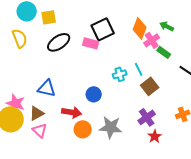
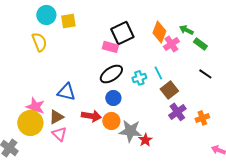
black ellipse: (59, 42) -> (111, 74), moved
green rectangle: (164, 52) -> (200, 44), moved
purple cross: (147, 117) -> (177, 112), moved
orange circle: (83, 129) -> (111, 121), moved
red star: (155, 136) -> (145, 140), moved

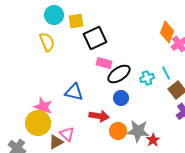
black square: (122, 33) -> (95, 38), moved
pink rectangle: (110, 47) -> (104, 63), moved
brown triangle: (56, 117) -> (56, 142), moved
orange circle: (111, 121) -> (118, 131), moved

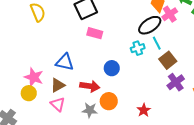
black ellipse: (119, 74) -> (150, 25), moved
yellow circle: (38, 123) -> (29, 93), size x0.6
gray star: (138, 131) -> (90, 110), moved, size x0.7
brown triangle: (56, 142) -> (58, 85), moved

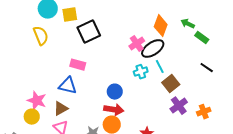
pink cross: (170, 14) -> (137, 44), moved
pink rectangle: (95, 33) -> (78, 65), moved
red arrow: (90, 86) -> (114, 110), moved

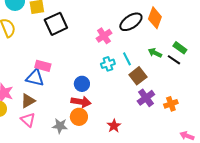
green arrow: (188, 24) -> (155, 53), moved
orange diamond: (161, 26) -> (155, 18), moved
green rectangle: (202, 38) -> (180, 48), moved
black ellipse: (153, 49) -> (131, 22), moved
pink rectangle: (78, 65) -> (43, 66), moved

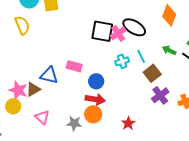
black ellipse: (131, 22) -> (134, 27), moved, turned 65
black square: (56, 24) -> (102, 31), moved, turned 35
pink rectangle: (43, 66) -> (74, 66), moved
brown triangle: (28, 101) -> (33, 89), moved

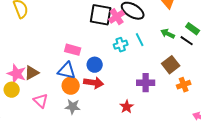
brown square: (152, 73) -> (171, 65), moved
blue triangle: (49, 75) -> (67, 71), moved
purple cross: (160, 95) -> (146, 83), moved, turned 36
orange circle: (93, 114) -> (71, 86), moved

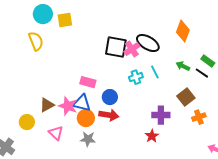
pink star: (17, 74) -> (68, 106), moved
red star: (127, 107) -> (152, 136), moved

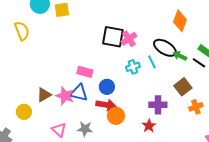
yellow semicircle: (36, 41) -> (22, 31), moved
black ellipse: (148, 43) -> (165, 48), moved
orange circle: (86, 118) -> (116, 116), moved
pink triangle: (56, 133) -> (59, 130), moved

